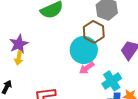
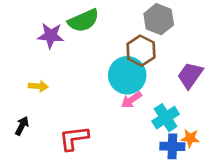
purple star: (19, 44) -> (51, 36), moved, turned 30
yellow arrow: (19, 58) -> (38, 86), turned -96

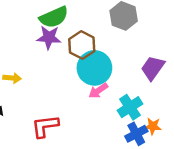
purple star: (51, 36) -> (49, 37), moved
brown hexagon: (141, 51) -> (82, 45), moved
blue cross: (172, 146) -> (136, 134), turned -30

